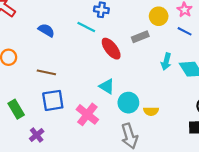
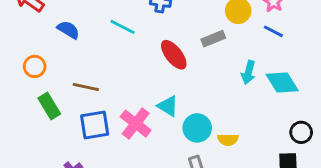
cyan line: (86, 27) -> (122, 27), moved
blue semicircle: (46, 30) -> (68, 30), moved
green rectangle: (16, 109) -> (49, 106), moved
pink cross: (87, 114) -> (136, 124), moved

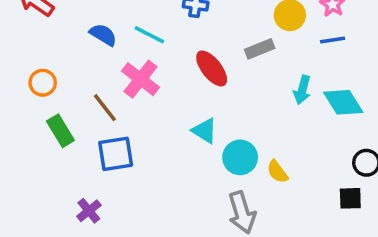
blue semicircle: (68, 30) -> (103, 35), moved
blue line: (273, 31) -> (333, 40), turned -36
brown line: (86, 87) -> (105, 108), turned 40
pink cross: (136, 124) -> (140, 79), moved
yellow semicircle: (228, 140) -> (277, 172), turned 54

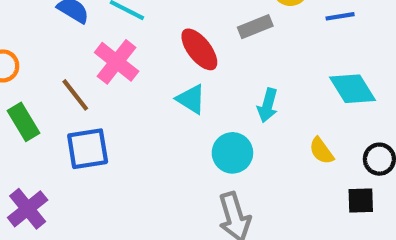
cyan arrow: (302, 90) -> (268, 105), moved
cyan triangle: (205, 131) -> (191, 99), moved
yellow semicircle: (277, 172) -> (321, 151), moved
purple cross: (89, 211) -> (28, 209), moved, size x1.4

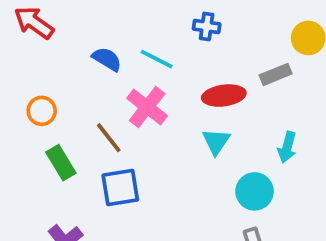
red ellipse: (199, 49) -> (224, 96), turned -60
cyan triangle: (191, 99) -> (216, 142), turned 32

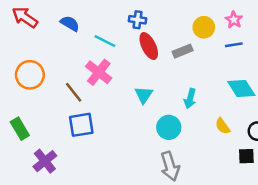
blue semicircle: (107, 59) -> (70, 24), moved
red ellipse: (224, 96) -> (149, 46), moved, turned 72
orange circle: (42, 111) -> (30, 75), size x1.5
green rectangle: (61, 163) -> (20, 129), moved

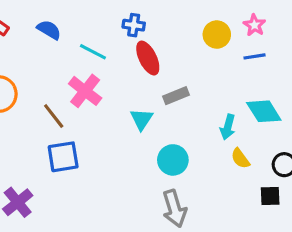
gray rectangle: (183, 51) -> (176, 96), moved
cyan arrow: (190, 99) -> (228, 127), moved

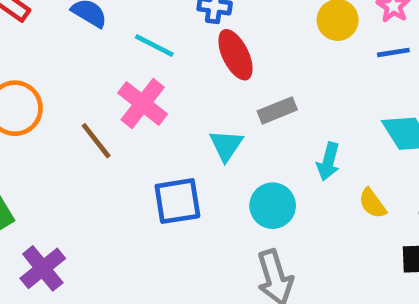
cyan arrow: (228, 127) -> (328, 162), moved
blue square: (63, 157) -> (177, 201), moved

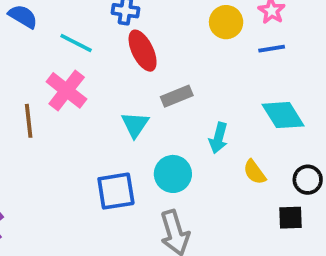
brown line: (96, 141) -> (29, 121), turned 32
blue square: (177, 201) -> (116, 191), moved

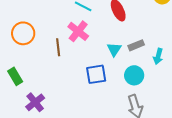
gray rectangle: (177, 96) -> (136, 45), moved
blue square: (116, 191) -> (96, 74), moved

